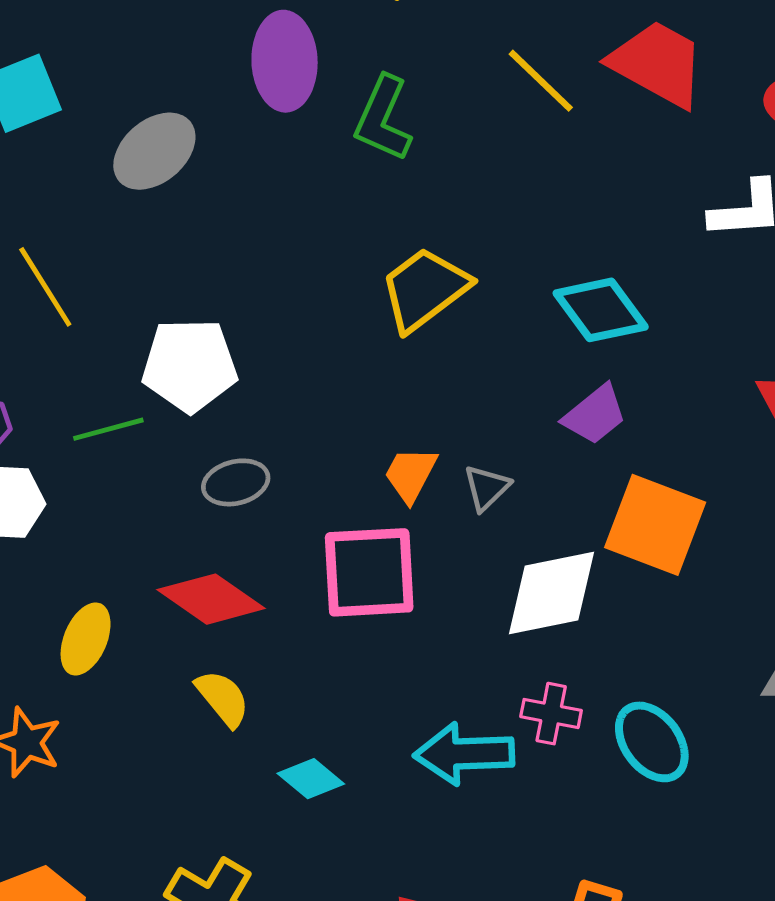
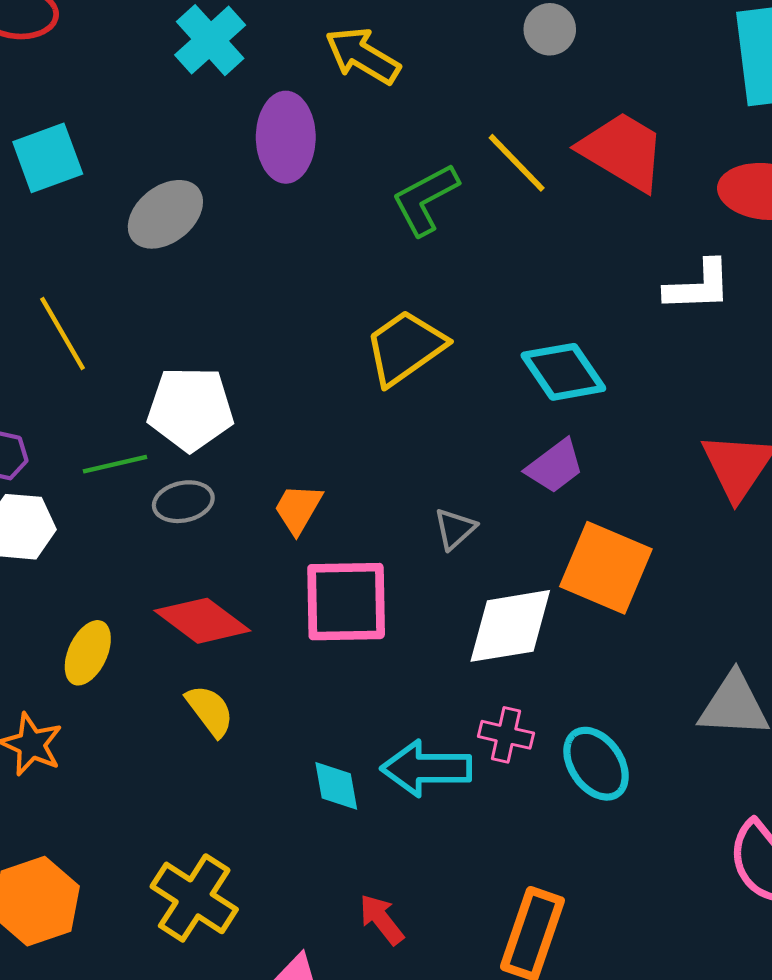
green L-shape: (383, 119) -> (425, 199), moved, turned 36
orange trapezoid: (411, 474) -> (298, 509), moved
gray ellipse: (236, 482) -> (183, 502), moved
cyan diamond: (311, 779) -> (336, 786), moved, turned 38

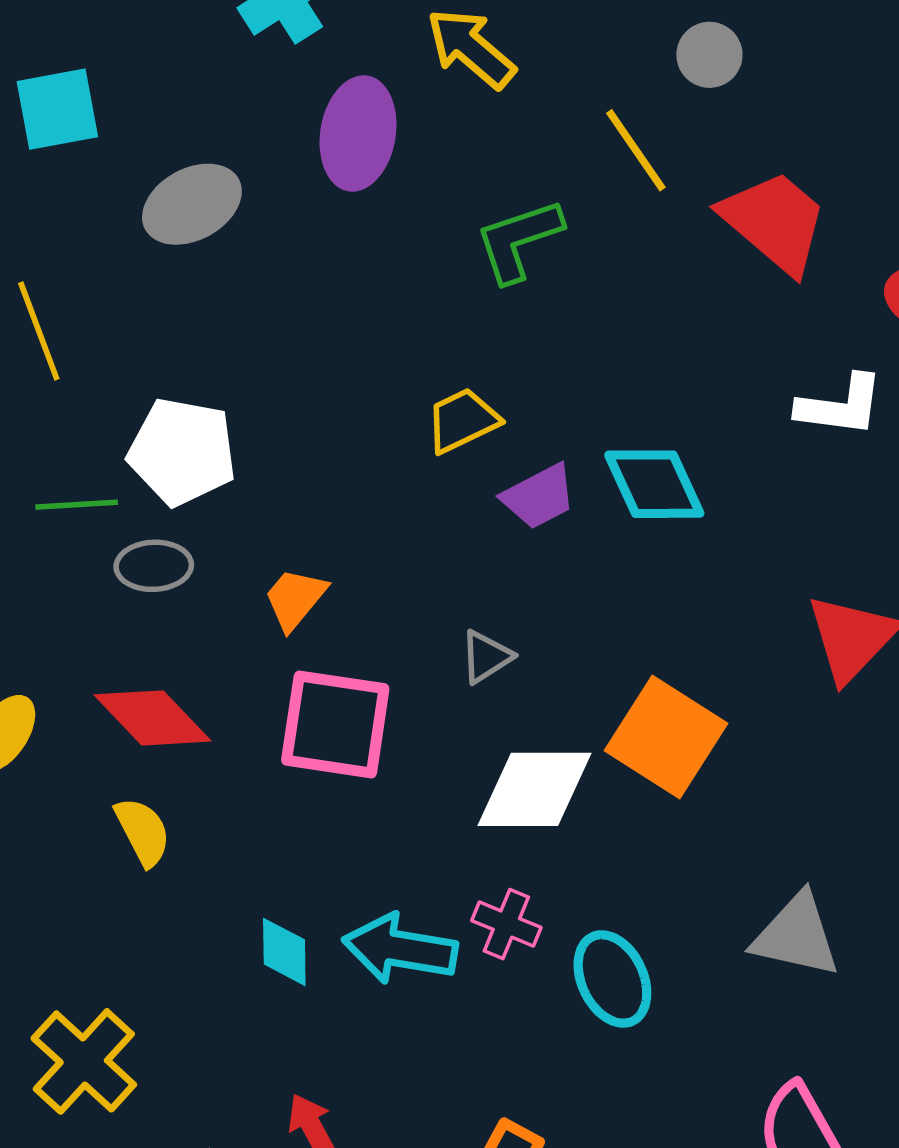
yellow line: (517, 163) -> (636, 150), moved
yellow trapezoid: (405, 347) -> (462, 420), size x0.7
purple trapezoid: (555, 466) -> (539, 496), moved

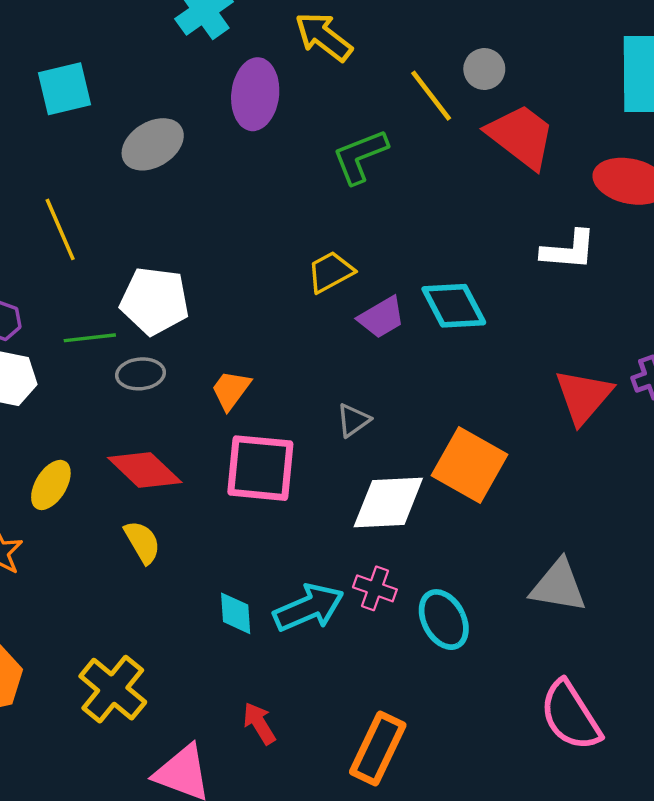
gray circle: (709, 55) -> (484, 69), moved
cyan arrow: (400, 949) -> (309, 608), turned 150

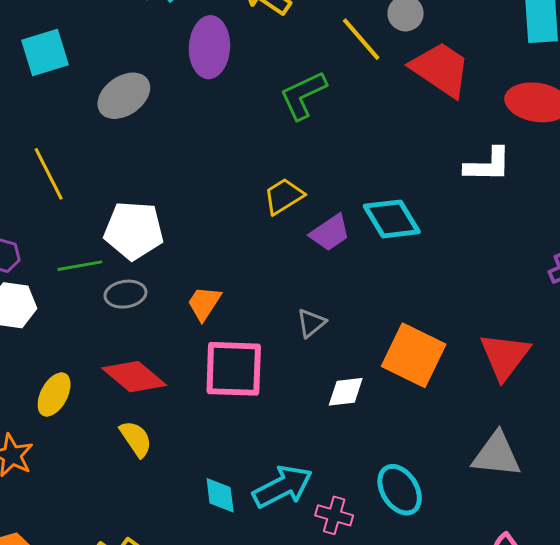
red triangle: (583, 396) -> (505, 356), moved
white diamond: (388, 502) -> (346, 392), size x0.6
pink cross: (375, 588) -> (334, 515), moved

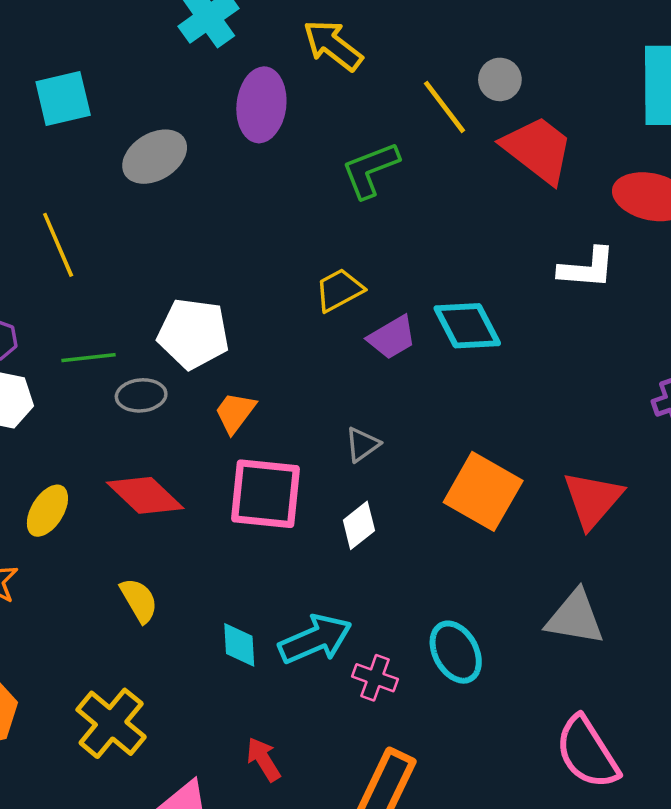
white pentagon: (134, 230) -> (193, 334), moved
white diamond: (346, 392) -> (359, 525), moved, turned -36
yellow semicircle: (136, 439) -> (139, 600), moved

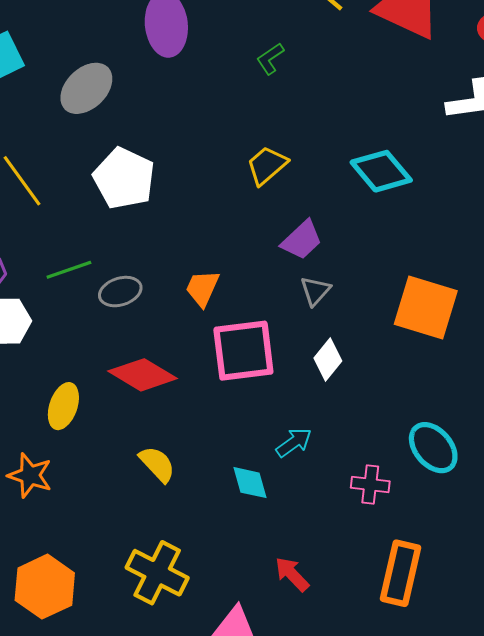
green L-shape: (370, 170) -> (270, 59), size x0.6
white pentagon: (193, 334) -> (124, 178), moved, turned 30
purple trapezoid: (392, 337) -> (302, 240), moved
cyan arrow: (315, 639) -> (294, 442), moved, size x0.6

